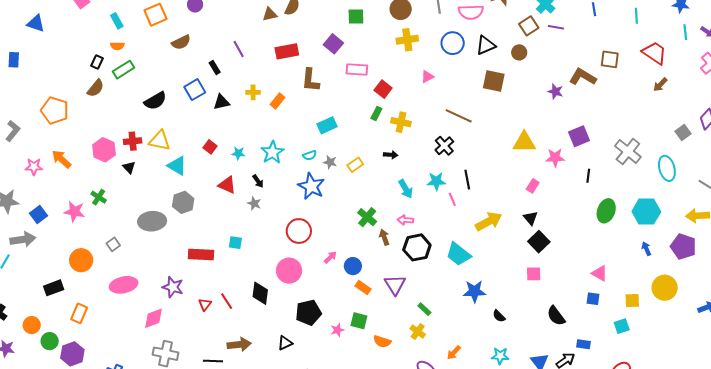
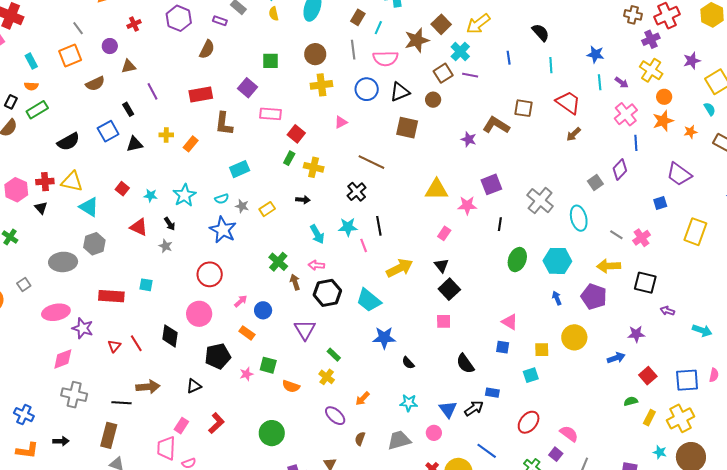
brown triangle: (270, 14) -> (129, 66), moved
pink ellipse: (124, 285) -> (56, 312), moved
orange rectangle: (363, 288) -> (247, 333), moved

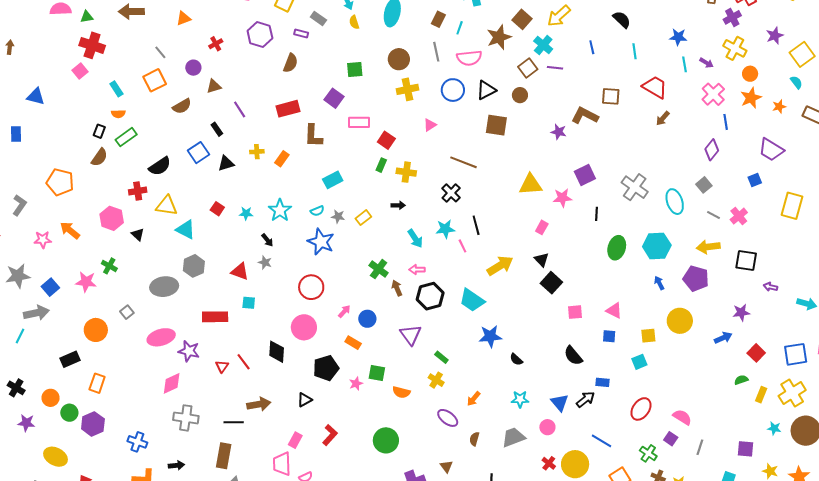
red cross: (45, 182) -> (138, 191), moved
gray square: (595, 182) -> (704, 185), moved
red triangle: (139, 227) -> (240, 272), moved
pink square: (444, 321) -> (575, 312), moved

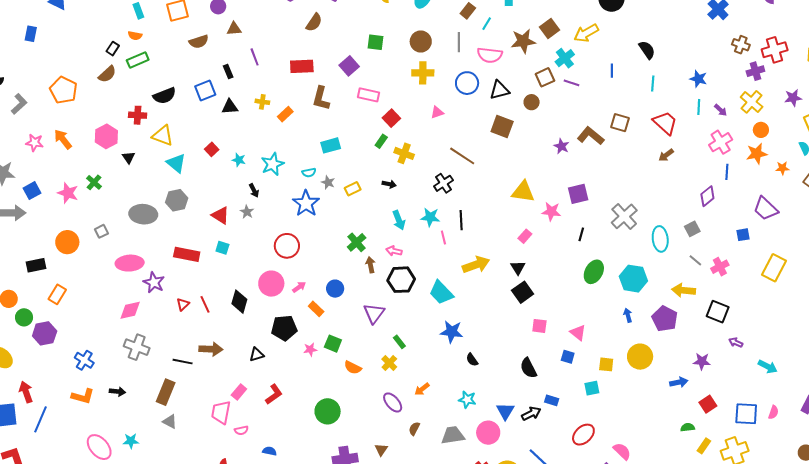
pink arrow: (344, 311) -> (299, 287), moved
pink circle: (547, 427) -> (488, 433), size x1.5

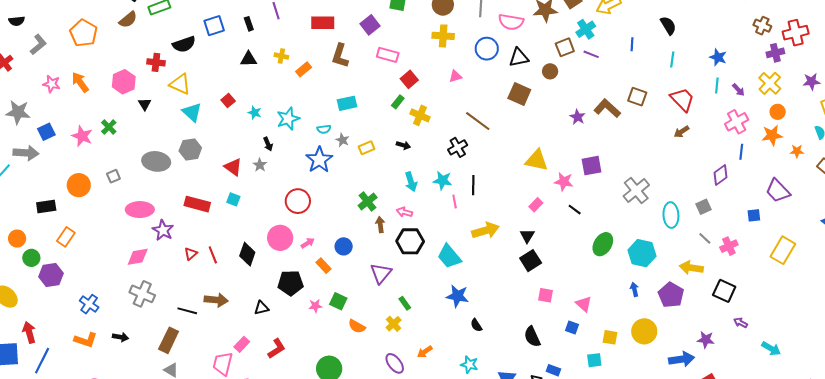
blue square: (205, 90) -> (214, 26), moved
black line: (581, 234) -> (575, 210), moved, turned -72
blue arrow: (679, 382) -> (681, 359), size x1.4

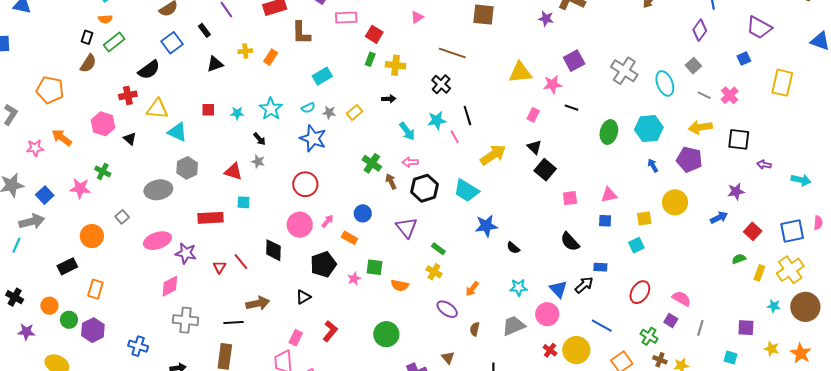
red square: (228, 101) -> (208, 110), turned -32
pink triangle: (584, 304) -> (609, 195), turned -36
blue arrow: (681, 359) -> (719, 218), size x0.7

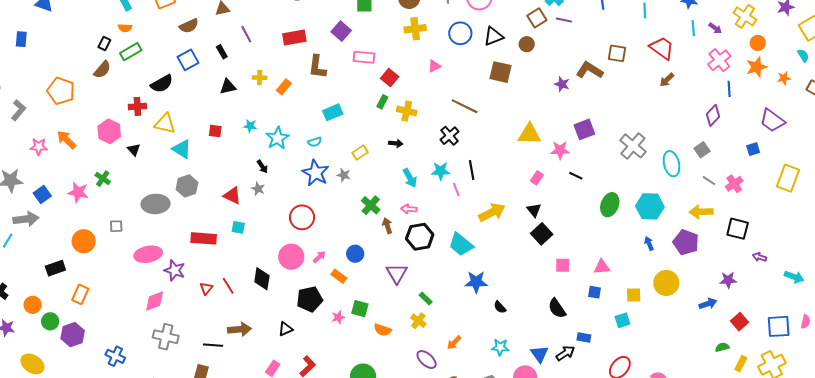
gray star: (329, 112) -> (344, 175), moved
cyan star: (237, 113) -> (250, 126), moved
gray square: (122, 217) -> (116, 226), turned 32

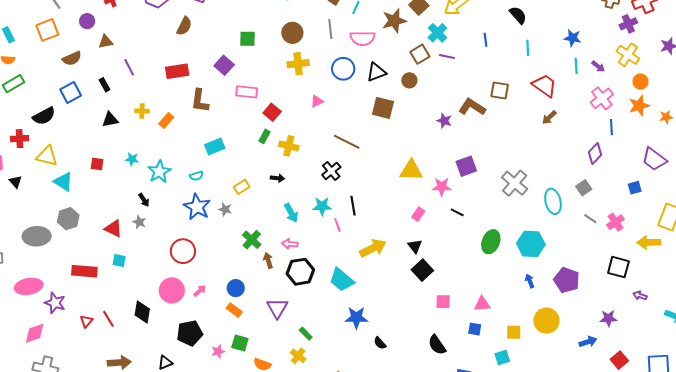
yellow arrow: (701, 212) -> (649, 242), moved
orange rectangle: (339, 276) -> (234, 310), moved

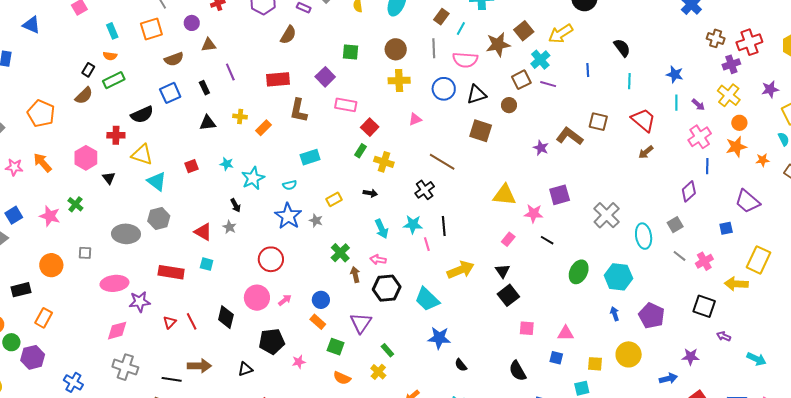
red square: (97, 164) -> (192, 166), turned -32
purple star: (55, 303) -> (140, 302), turned -30
green square: (240, 343) -> (336, 347), moved

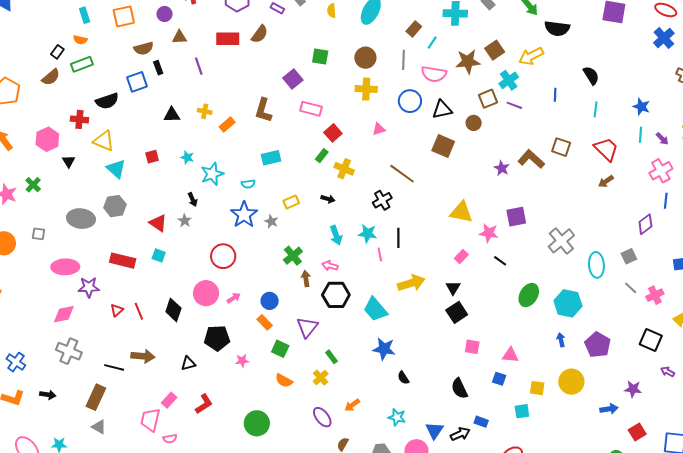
red rectangle: (278, 79) -> (228, 39), moved
black rectangle: (204, 88) -> (158, 68), moved

